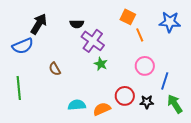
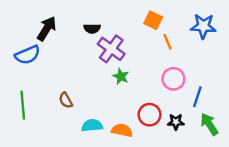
brown semicircle: (55, 69) -> (66, 100), moved
orange semicircle: (102, 109) -> (122, 130), turned 36

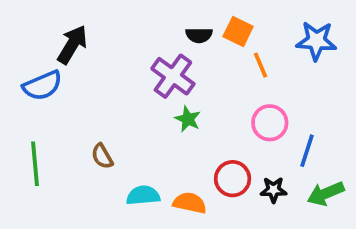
black semicircle: (92, 29) -> (199, 35), moved
green arrow: (209, 124) -> (326, 194), turned -80

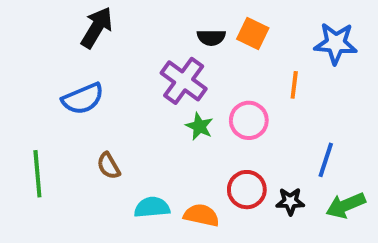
black arrow: (72, 45) -> (97, 28), moved
orange line: (260, 65) -> (294, 85), moved, turned 30
blue semicircle: (42, 86) -> (83, 99), moved
pink circle: (270, 123) -> (249, 120), moved

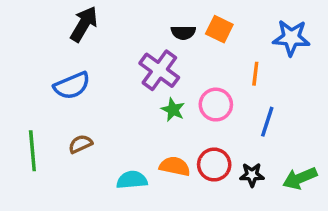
blue line: (326, 160) -> (267, 122), moved
brown semicircle: (109, 166) -> (80, 144), moved, turned 95
orange semicircle: (201, 215) -> (175, 166), moved

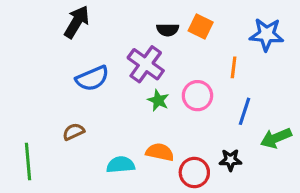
blue semicircle: (72, 86) -> (92, 78), moved
green line: (32, 151) -> (28, 162), moved
red circle: (214, 165) -> (194, 173), moved
green arrow: (300, 178) -> (276, 138), moved

